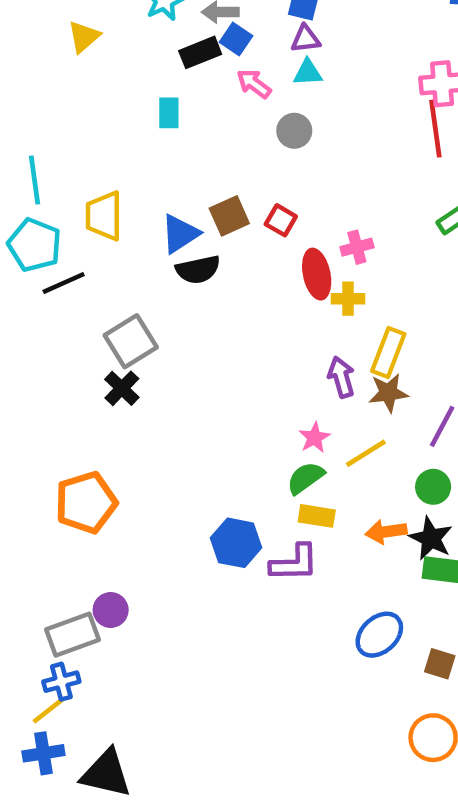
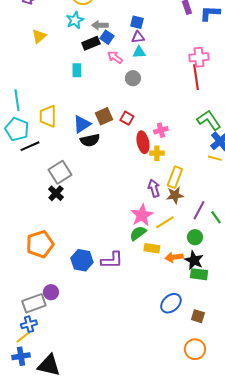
pink star: (314, 438) -> (142, 215), size x1.6
yellow rectangle: (317, 516) -> (152, 248), moved
blue hexagon: (236, 543) -> (82, 260), moved
purple L-shape: (294, 563) -> (112, 260), moved

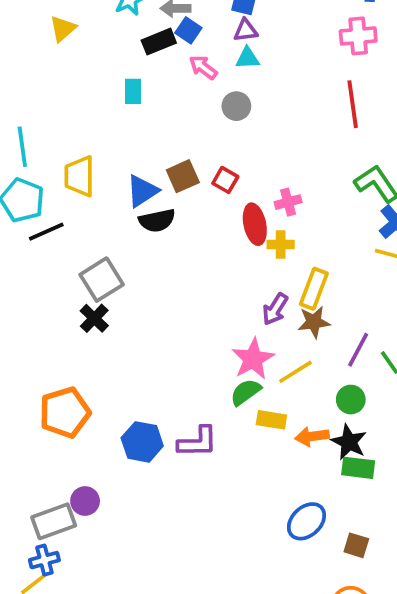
pink cross: (199, 57) -> (358, 36), moved
purple arrow: (154, 188) -> (275, 309), turned -132

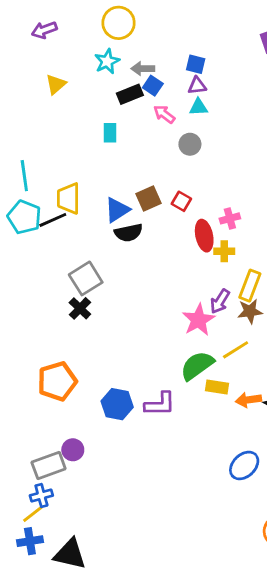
black line: (46, 232) -> (53, 220), moved
pink star: (253, 359) -> (198, 320), moved
green semicircle: (246, 392) -> (197, 366), size x1.4

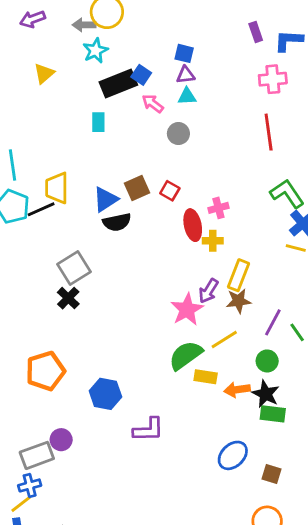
gray arrow: (143, 69) -> (84, 25), moved
black rectangle: (130, 94) -> (118, 83), size x1.4
purple L-shape: (160, 404) -> (148, 430), moved

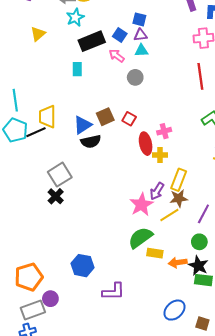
blue square: (141, 75) -> (120, 35), moved
yellow line: (224, 340) -> (169, 215), moved
orange pentagon: (45, 371) -> (29, 277), moved

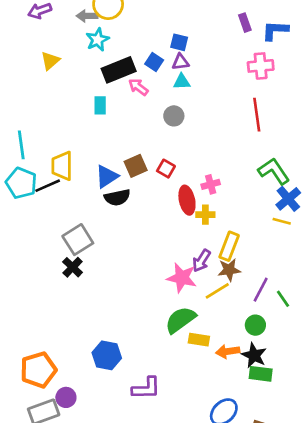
pink arrow: (117, 56) -> (138, 87), moved
pink star: (141, 205) -> (182, 278), turned -30

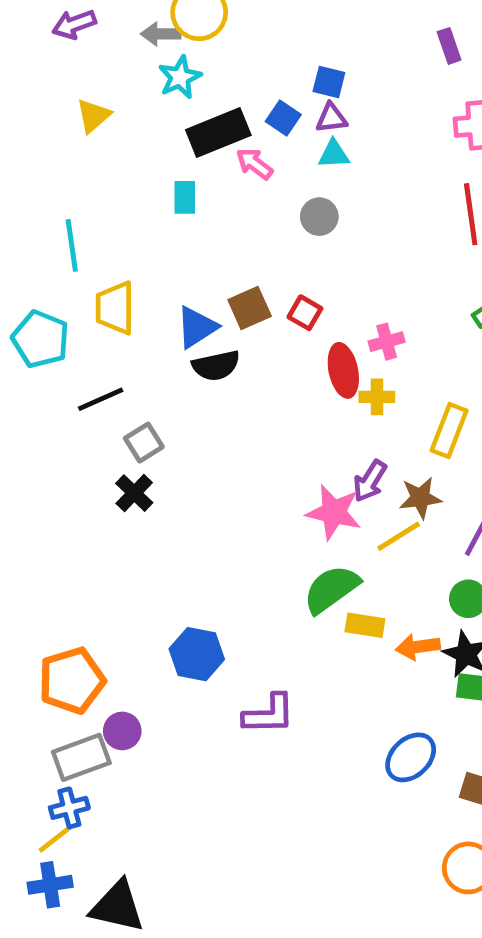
cyan line: (21, 145) -> (72, 245), moved
black line: (48, 186) -> (101, 399), moved
gray square: (78, 240) -> (144, 443), size x0.7
yellow rectangle: (229, 246) -> (449, 431), moved

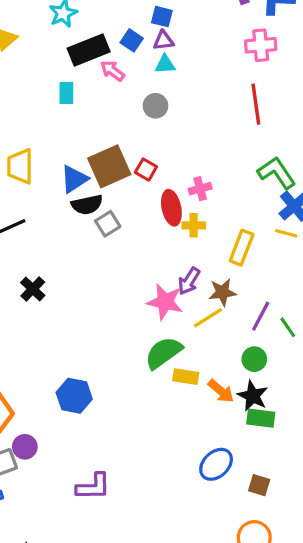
brown square: (250, 308) -> (109, 166), size x1.5
gray square: (144, 443) -> (108, 224), moved
orange arrow: (418, 647) -> (221, 391), turned -132
purple L-shape: (269, 714) -> (93, 487), moved

